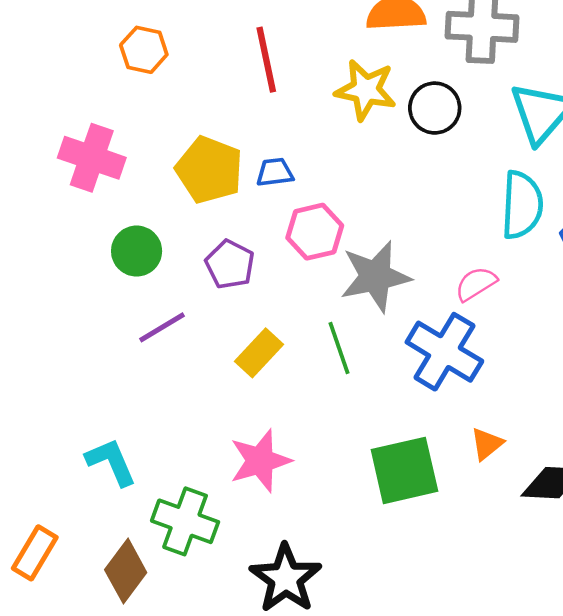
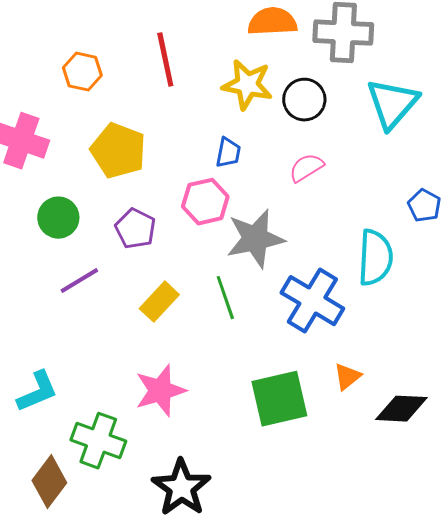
orange hexagon: (144, 50) -> (82, 72), moved
blue trapezoid: (275, 172) -> (228, 153), moved, turned 108
cyan semicircle: (522, 205) -> (375, 258), moved
pink semicircle: (476, 284) -> (306, 168), moved
cyan L-shape: (111, 462) -> (37, 392), turned 90

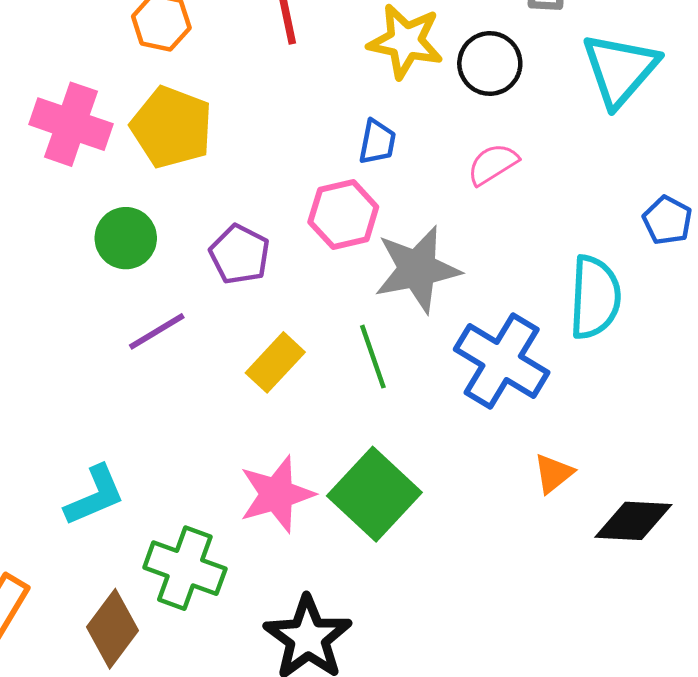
yellow pentagon: (118, 151) -> (172, 127), moved
green square: (279, 399) -> (374, 494), moved, turned -34

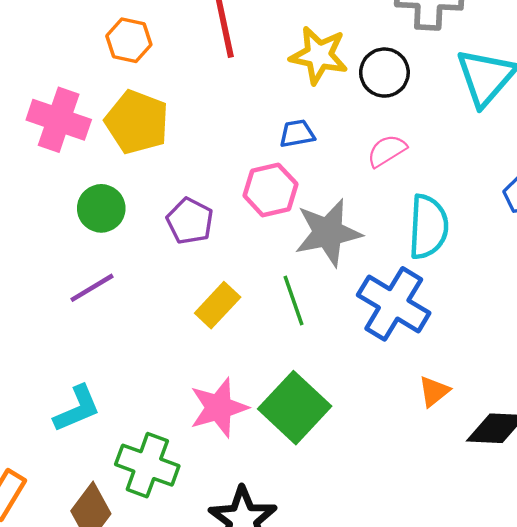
blue trapezoid: (377, 142) -> (297, 134), turned -111
cyan semicircle: (595, 297) -> (428, 227), moved
purple line: (157, 331) -> (92, 288), moved

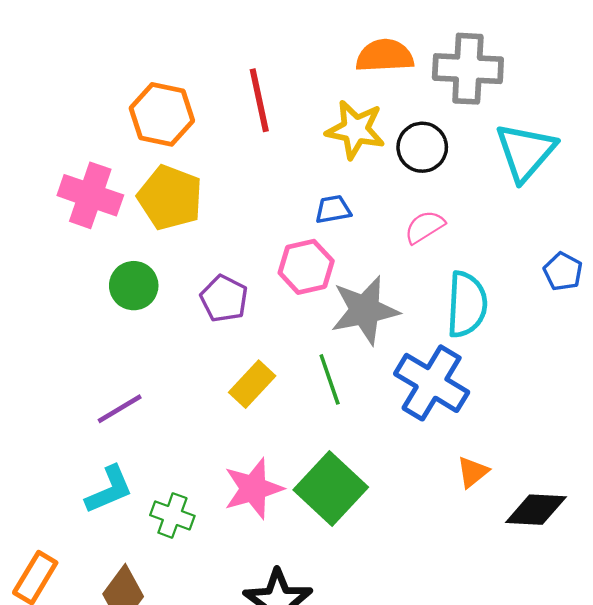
orange hexagon: (129, 40) -> (162, 114), size x1.4
purple line: (92, 288) -> (120, 409), moved
green cross: (147, 465) -> (172, 515), moved, size x0.7

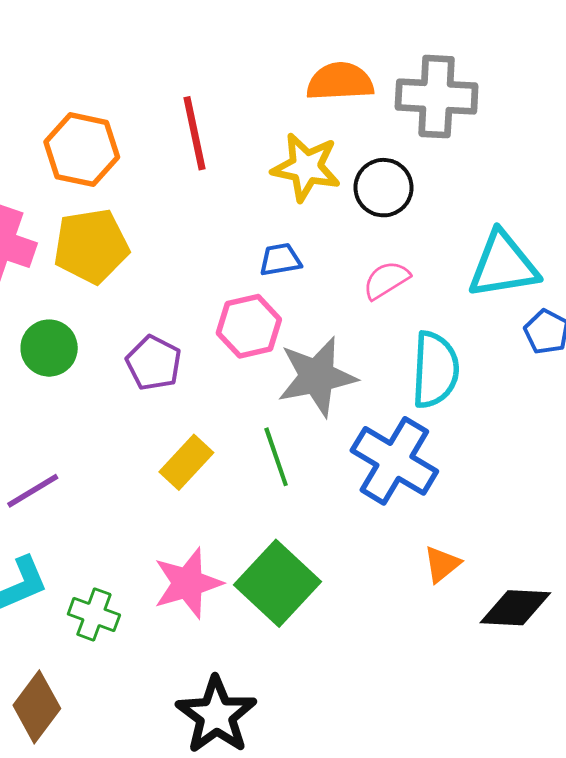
cyan triangle: (525, 152) -> (503, 265), moved, turned 40
yellow pentagon: (170, 198) -> (91, 246), turned -30

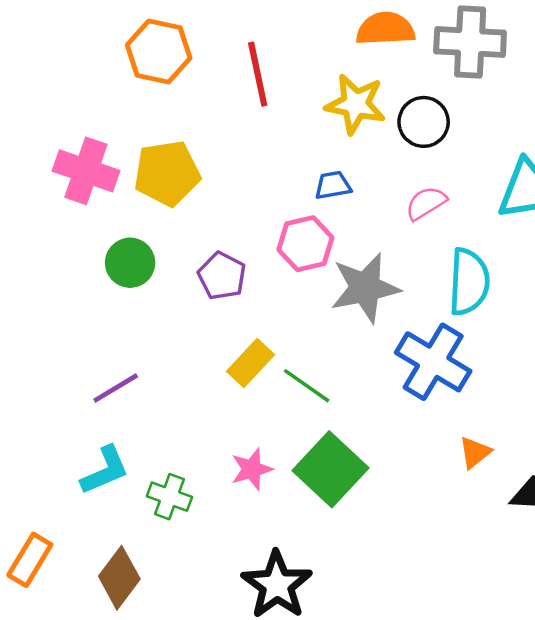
orange hexagon: (82, 150) -> (159, 52), moved
green line: (276, 457) -> (307, 386), moved, turned -36
pink star: (188, 583) -> (252, 469), size x0.7

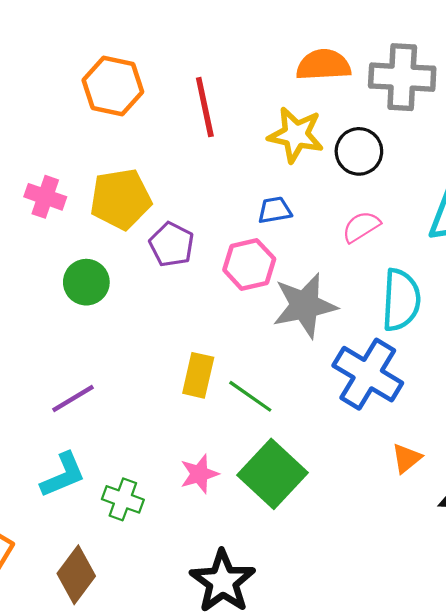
pink cross: (86, 171) -> (45, 197), size x0.7
purple pentagon: (222, 276) -> (172, 244), moved
yellow rectangle: (251, 363) -> (198, 375), turned -30

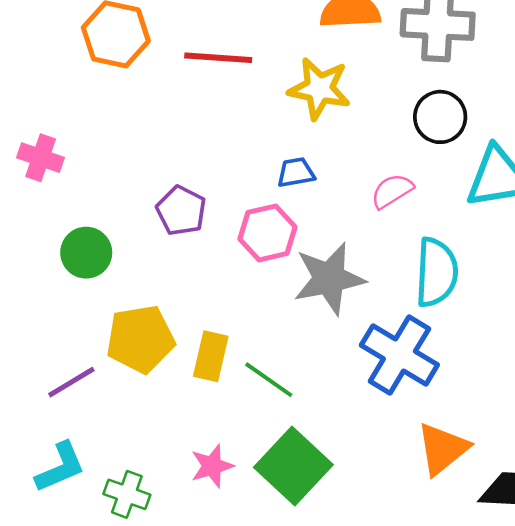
red line: (205, 107) -> (218, 58), turned -74
black circle: (359, 151) -> (440, 117), moved
yellow pentagon: (121, 199) -> (140, 339), moved
orange triangle: (407, 458) -> (443, 449), size x1.6

